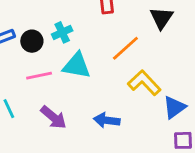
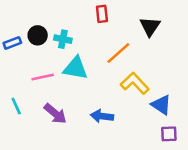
cyan cross: (62, 32) -> (63, 39), turned 36
black circle: (32, 41) -> (38, 35), moved
blue triangle: (174, 107) -> (161, 105), turned -50

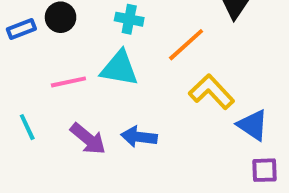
cyan cross: (63, 39) -> (129, 19), moved
blue arrow: (102, 116) -> (139, 137), moved

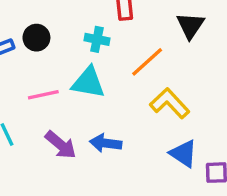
blue triangle: (253, 125) -> (183, 154), moved

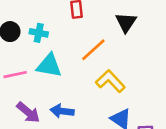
cyan cross: (97, 39) -> (39, 33), moved

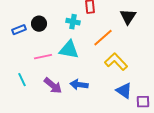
cyan cross: (39, 33) -> (73, 22), moved

